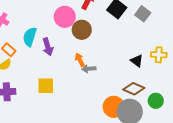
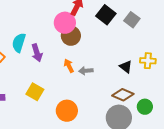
pink circle: (65, 17) -> (65, 23), moved
gray arrow: (89, 69) -> (86, 71), moved
yellow square: (46, 86) -> (35, 92), turned 30
orange circle: (114, 107) -> (67, 111), moved

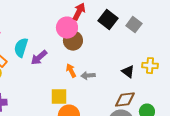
purple arrow: (37, 53) -> (39, 58), turned 66
yellow square: (35, 92) -> (59, 97), moved, turned -30
brown diamond: (123, 95) -> (125, 100), turned -30

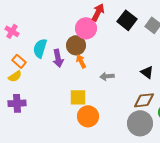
brown circle: (73, 41) -> (76, 45), moved
purple arrow: (39, 58) -> (58, 58), turned -60
orange arrow: (71, 71) -> (81, 61), moved

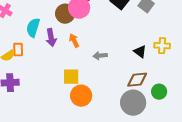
brown circle: (76, 45) -> (65, 14), moved
orange rectangle: (19, 61) -> (18, 50), moved, turned 48

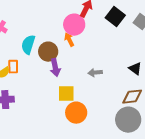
brown circle: (65, 14) -> (48, 52), moved
purple arrow: (51, 38) -> (55, 68), moved
orange arrow: (74, 41) -> (69, 40), moved

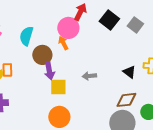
cyan semicircle: (28, 45) -> (26, 36), moved
yellow square: (66, 94) -> (58, 87), moved
orange circle: (76, 113) -> (59, 117), moved

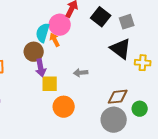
gray square: (135, 25) -> (127, 22), turned 35
cyan semicircle: (26, 36) -> (43, 33), moved
black triangle: (129, 72) -> (121, 49), moved, size x1.6
orange circle: (59, 117) -> (64, 107), moved

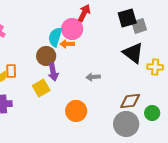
black square: (101, 17) -> (127, 18), moved, turned 36
orange arrow: (55, 40) -> (67, 44), turned -64
yellow square: (50, 84) -> (41, 88), moved, turned -30

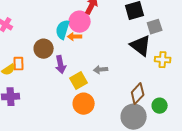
gray square: (139, 26) -> (155, 27), moved
brown circle: (46, 56) -> (44, 49), moved
yellow square: (41, 88) -> (79, 81), moved
brown diamond: (130, 101) -> (138, 94), turned -40

